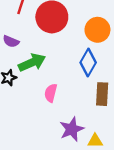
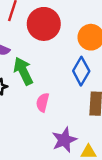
green arrow: (32, 63) -> (23, 71), turned -92

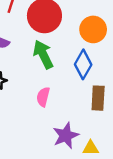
green arrow: (23, 71) -> (43, 54), moved

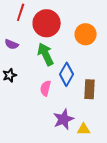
blue diamond: (83, 64) -> (67, 74), moved

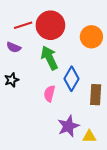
red line: (21, 12) -> (23, 25), moved, turned 54

